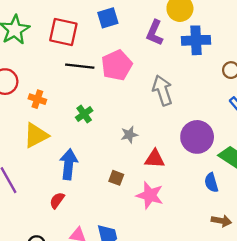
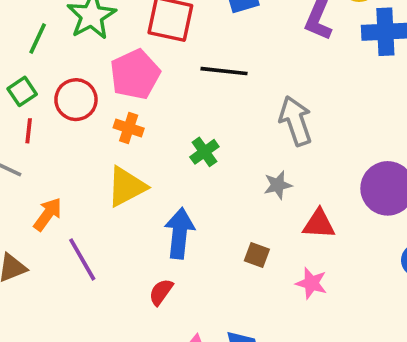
pink pentagon: (117, 65) -> (135, 74), moved
black line: (80, 66) -> (224, 71), moved
gray arrow: (162, 90) -> (296, 121), moved
pink star: (150, 195) -> (311, 283), size x0.7

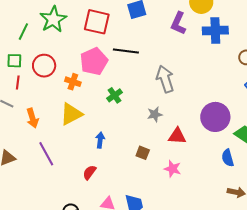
pink pentagon: (135, 74) -> (94, 61), moved
green square: (22, 91) -> (14, 61), turned 35
orange arrow: (48, 214) -> (32, 118), moved, turned 126
blue arrow: (179, 233) -> (100, 140), size x0.6

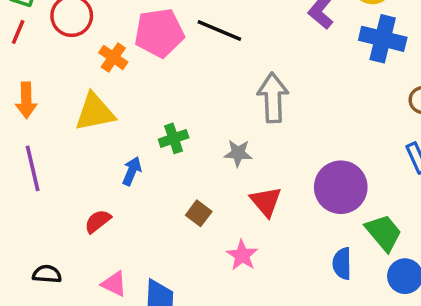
green cross: (115, 95) -> (174, 138), moved
red triangle: (177, 136) -> (266, 201), turned 30

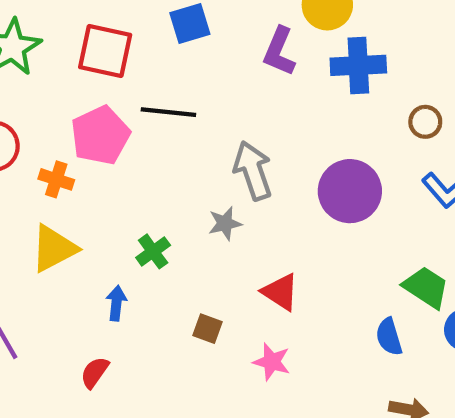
gray star: (238, 153) -> (225, 223), moved
purple circle: (341, 187) -> (350, 191), moved

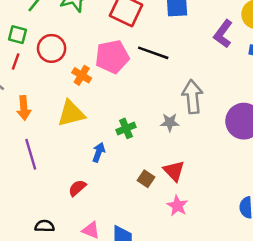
red triangle: (280, 292) -> (174, 171), moved

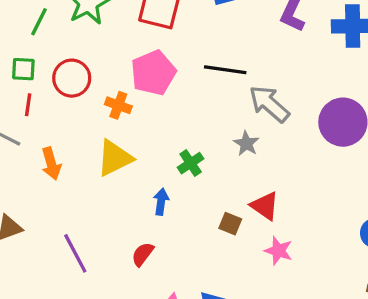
black line: (153, 53) -> (225, 70), moved
gray arrow: (192, 97) -> (269, 104), turned -32
gray star: (170, 122) -> (246, 144), turned -30
purple line: (31, 154) -> (75, 253), moved

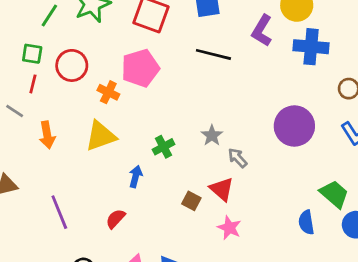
black line: (225, 70) -> (213, 54), moved
gray arrow: (269, 104) -> (237, 158), moved, size x0.6

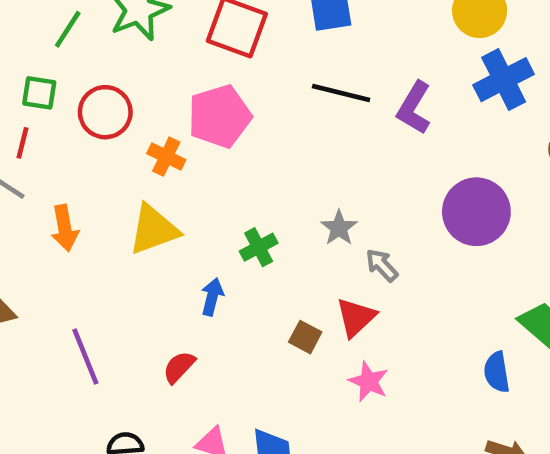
purple L-shape: (262, 31) -> (414, 108), moved
blue cross: (311, 47) -> (504, 80), turned -32
red line: (33, 84) -> (22, 143), moved
red triangle: (222, 189) -> (356, 317), turned 36

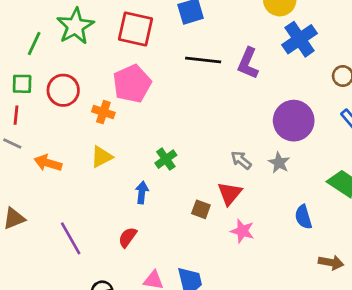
orange arrow: (65, 228) -> (48, 163), turned 124
gray star: (339, 228) -> (279, 163), moved
yellow triangle: (154, 230) -> (102, 157), size x0.7
blue semicircle: (497, 372) -> (303, 217), moved

